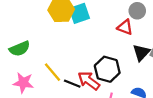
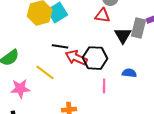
red arrow: (89, 81) -> (76, 58), moved
black line: (72, 84) -> (60, 46), moved

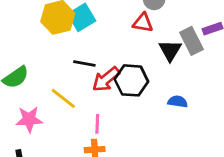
gray rectangle: (138, 28) -> (191, 41), turned -42
red arrow: (76, 58) -> (106, 79), turned -65
pink line: (104, 86) -> (97, 124), moved

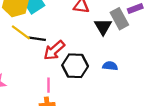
black hexagon: (131, 80) -> (75, 66), moved
yellow line: (63, 98) -> (21, 32), moved

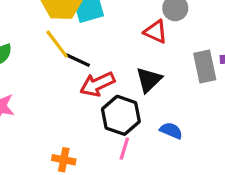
black triangle: (103, 27) -> (149, 80), moved
pink line: (48, 85) -> (124, 149), moved

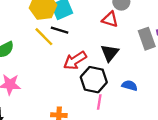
black line: (78, 60) -> (60, 30), moved

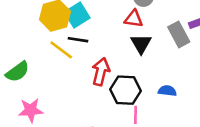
black triangle: (110, 53) -> (141, 44), moved
red arrow: (75, 60) -> (101, 72), turned 145

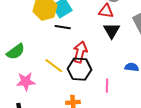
yellow line: (61, 50) -> (54, 66), moved
black hexagon: (126, 90) -> (80, 69), moved

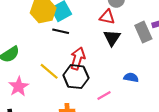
pink star: (26, 82) -> (19, 87), turned -30
pink line: (107, 86) -> (104, 96), turned 56

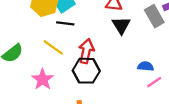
yellow line: (49, 71) -> (53, 47), moved
pink star: (19, 87) -> (43, 79), moved
pink line: (104, 96) -> (154, 82), moved

